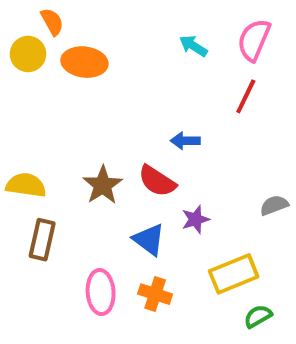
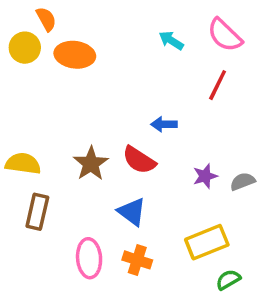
pink semicircle: (254, 40) -> (225, 35), turned -69
purple star: (195, 219) -> (205, 176), moved

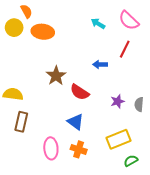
blue arrow: (164, 124) -> (100, 64), moved
brown star: (91, 164) -> (56, 76), moved
gray semicircle: (243, 181) -> (139, 104), turned -64

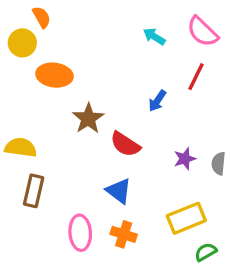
orange ellipse: (43, 32) -> (54, 75), moved
blue arrow: (100, 64) -> (157, 101), turned -56

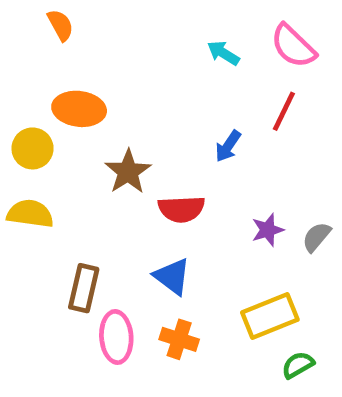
yellow circle: (22, 43) -> (33, 148), moved
red semicircle: (125, 144) -> (181, 209), turned -36
gray semicircle: (219, 164) -> (316, 237), turned 35
brown rectangle: (34, 191) -> (84, 288), moved

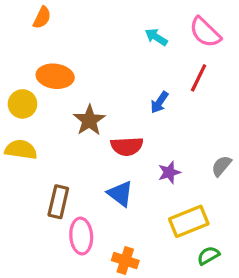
orange semicircle: (60, 25) -> (42, 18), turned 55
purple star: (268, 230) -> (169, 172), moved
orange cross: (179, 339) -> (125, 260), moved

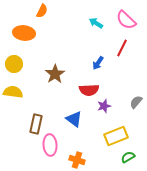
orange semicircle: (42, 18) -> (42, 11), moved
orange ellipse: (55, 76) -> (24, 33), moved
red semicircle: (127, 146) -> (89, 90), moved

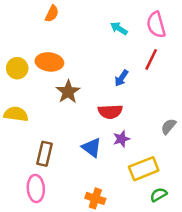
pink semicircle: (126, 20) -> (156, 25), turned 30
orange ellipse: (24, 33) -> (49, 62), moved
yellow circle: (14, 64) -> (17, 68), moved
purple star: (104, 106) -> (121, 139), moved
pink ellipse: (50, 145) -> (36, 188), moved

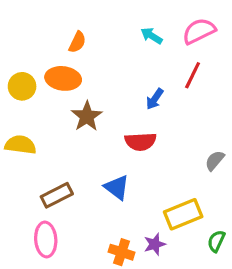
orange semicircle: (52, 14) -> (77, 42), moved
pink semicircle: (156, 25) -> (199, 31), turned 80
purple star: (121, 139) -> (155, 244), moved
brown rectangle: (44, 154) -> (57, 195), turned 50
green semicircle: (159, 195) -> (216, 241), moved, turned -35

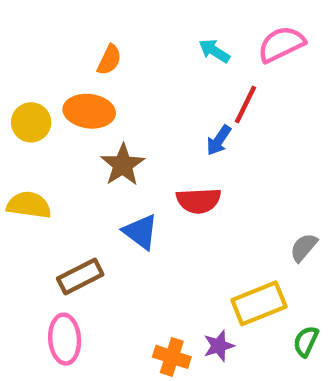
red line: (193, 75) -> (246, 104), moved
gray semicircle: (215, 161) -> (304, 247), moved
blue triangle: (117, 187) -> (141, 232), moved

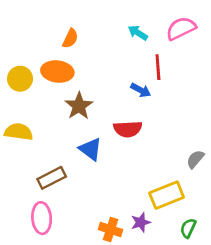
red line: (246, 104) -> (158, 67), turned -30
blue arrow: (219, 140) -> (141, 90), turned -96
green semicircle: (306, 341) -> (188, 228), moved

